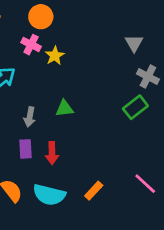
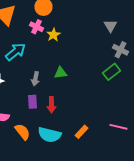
pink line: (145, 184) -> (118, 127), turned -30

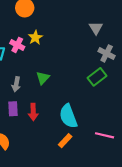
pink cross: (36, 27) -> (17, 45), moved
green triangle: (60, 73) -> (43, 78), turned -40
cyan semicircle: (49, 135) -> (68, 116), moved, turned 55

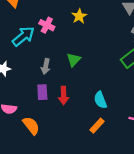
yellow star: (35, 38) -> (79, 16), moved
cyan semicircle: (68, 116) -> (100, 100), size x0.7

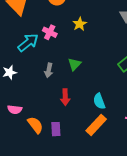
purple rectangle: (42, 92) -> (56, 129), moved
orange rectangle: (97, 126) -> (96, 125), size x1.5

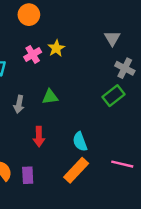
pink cross: (50, 32) -> (33, 54), moved, turned 32
green triangle: (74, 64) -> (50, 97), turned 40

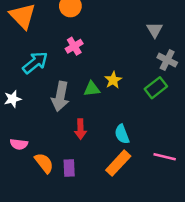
yellow star: (56, 48) -> (113, 80), moved
gray arrow: (19, 104) -> (60, 96), size x1.6

